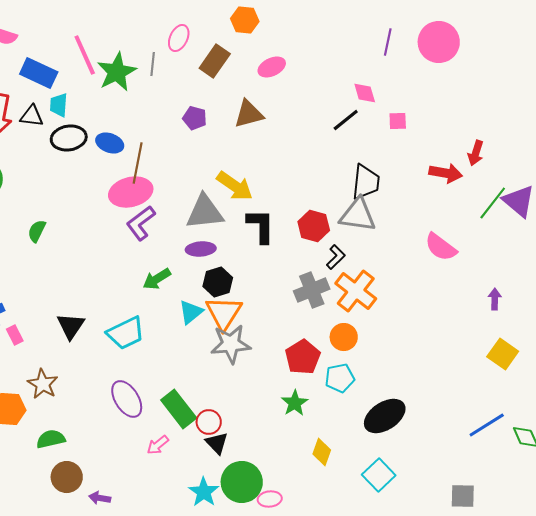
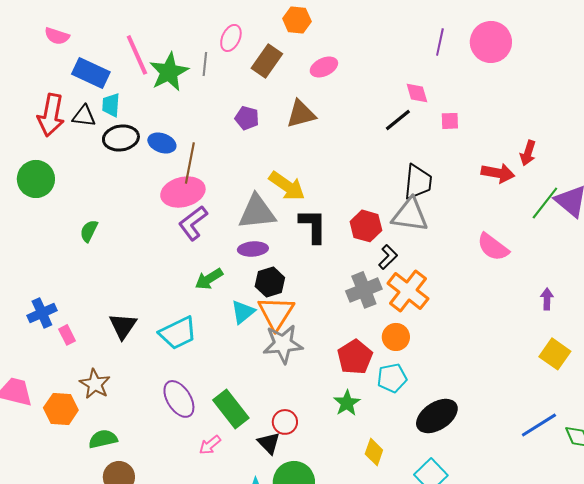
red circle: (209, 422) -> (285, 422), moved

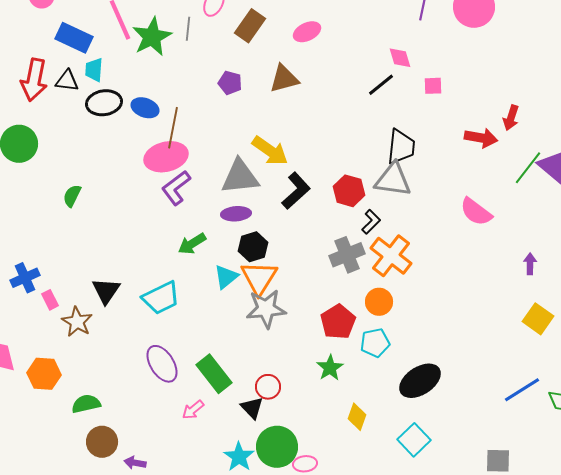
black L-shape: (313, 226) -> (296, 191), turned 48
brown star: (95, 384) -> (77, 322), moved

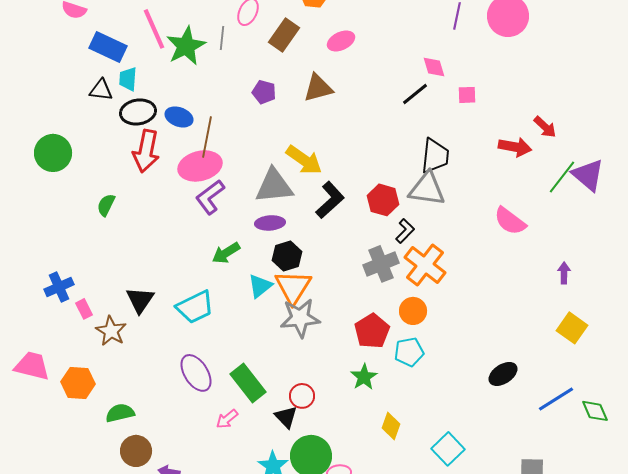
red arrow: (34, 80) -> (146, 151), moved
red arrow: (511, 118) -> (545, 127), turned -65
black ellipse: (420, 381) -> (503, 374), moved, size x0.7

